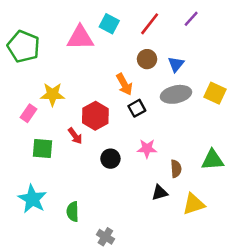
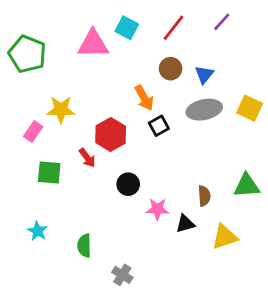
pink star: (147, 149) -> (157, 209), moved
cyan star: (32, 199) -> (37, 231), size x0.6

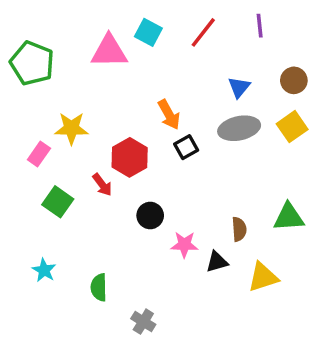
purple line: (222, 22) -> (260, 26), turned -48
brown circle: (171, 69) -> (294, 80), moved
yellow square: (250, 108) -> (292, 127), turned 30
green square: (49, 172) -> (58, 202), turned 30

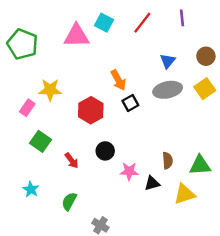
red arrow: (102, 185) -> (72, 161), moved
green triangle: (289, 217) -> (200, 165), moved
green semicircle: (99, 287) -> (69, 201), turned 30

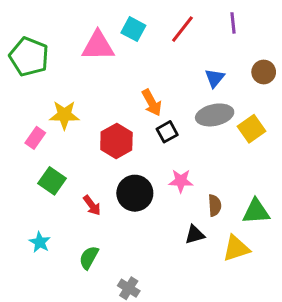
yellow square: (205, 89) -> (251, 129), moved
black circle: (105, 151) -> (135, 193), size x1.5
pink star: (129, 171) -> (181, 181), moved

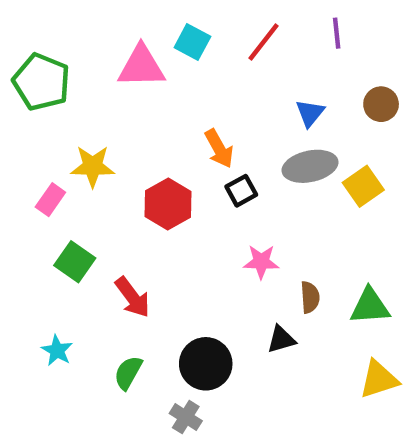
black circle: (135, 193) -> (206, 364), moved
red arrow: (92, 205) -> (132, 297), size x1.4
yellow triangle: (236, 248) -> (379, 379), moved

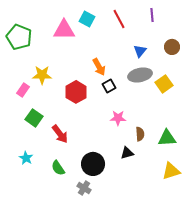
red line: (263, 42) -> (119, 19), turned -66
green semicircle: (128, 373) -> (58, 168), turned -63

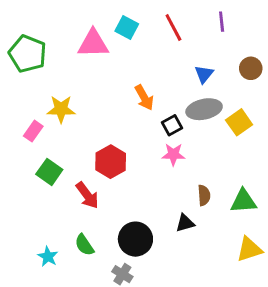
black square: (109, 86) -> (172, 125), moved
red hexagon: (76, 92) -> (111, 162), moved
pink star: (118, 118) -> (173, 154), moved
cyan star: (26, 158) -> (48, 257), moved

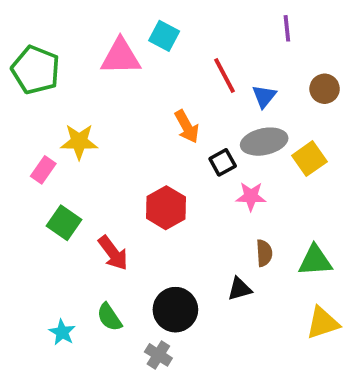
red line: (173, 27) -> (224, 76), moved
pink star: (173, 154) -> (251, 196), moved
red hexagon: (111, 162) -> (166, 208), moved

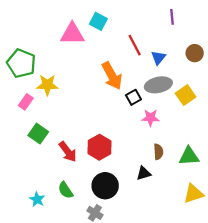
green pentagon: (36, 70) -> (21, 63), moved
orange arrow: (187, 126) -> (112, 76), size x1.4
red hexagon: (166, 208) -> (99, 147), moved

